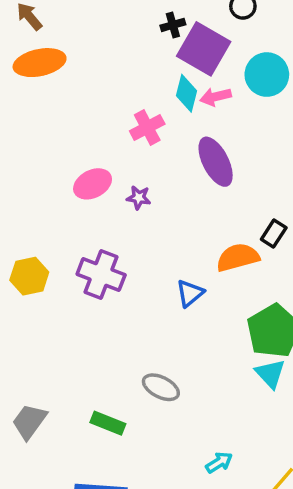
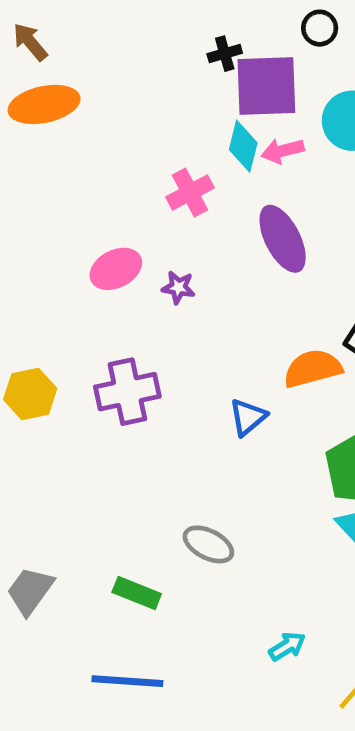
purple square: (204, 49) -> (266, 86), turned -32
purple cross: (101, 274) -> (127, 392), turned -33

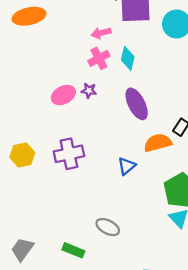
cyan diamond: (243, 146) -> (128, 58), moved
pink arrow: (283, 151) -> (101, 33), moved
purple ellipse: (283, 239) -> (137, 104), moved
purple star: (178, 287) -> (89, 91), moved

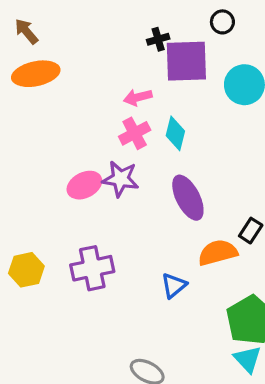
purple star: (89, 91) -> (120, 179), size x1.6

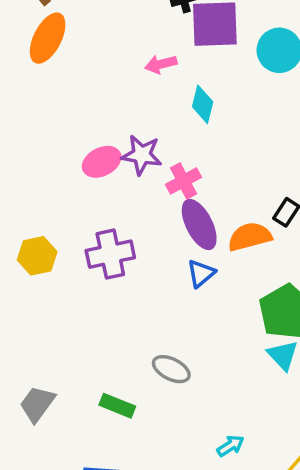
orange ellipse: (36, 74) -> (48, 38), turned -51
pink cross: (135, 133) -> (183, 181), moved
purple ellipse: (188, 198) -> (199, 224), moved

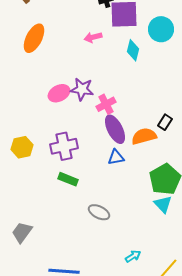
orange ellipse: (48, 38) -> (34, 38), moved
cyan diamond: (203, 104) -> (133, 50), moved
blue triangle: (201, 273) -> (116, 157), turned 30
green rectangle: (117, 406) -> (68, 179), moved

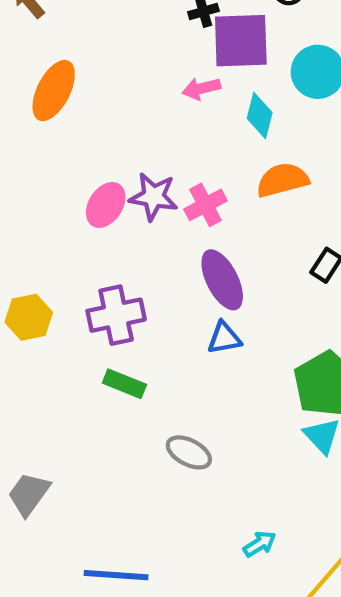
pink arrow: (93, 37) -> (201, 88), moved
pink ellipse: (59, 93) -> (106, 205), turned -30
pink cross: (106, 104) -> (206, 205), moved
orange semicircle: (144, 136) -> (282, 180), moved

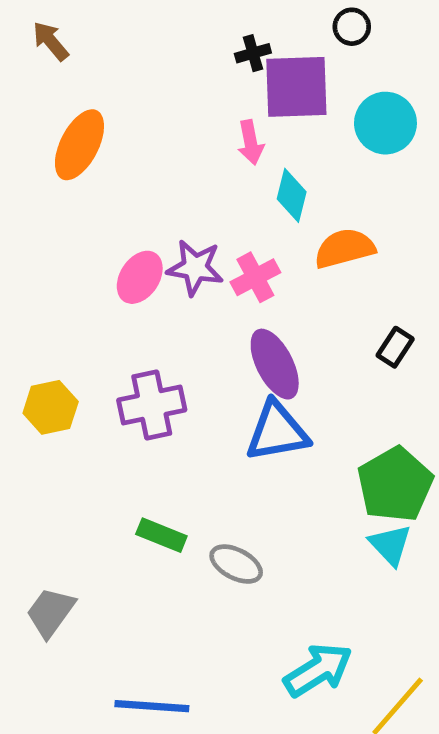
pink arrow: (201, 88) -> (251, 142), turned -87
cyan diamond: (260, 115) -> (292, 195), moved
blue triangle: (224, 338) -> (277, 432), size x1.6
green rectangle: (124, 384) -> (161, 535), moved
cyan arrow: (260, 544) -> (318, 670), size x1.8

